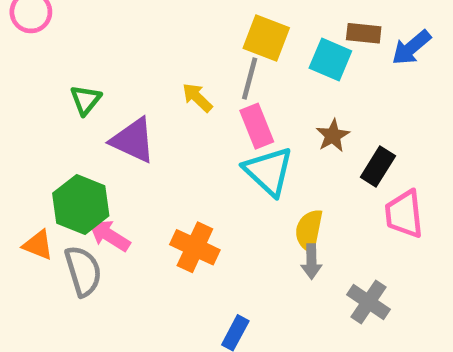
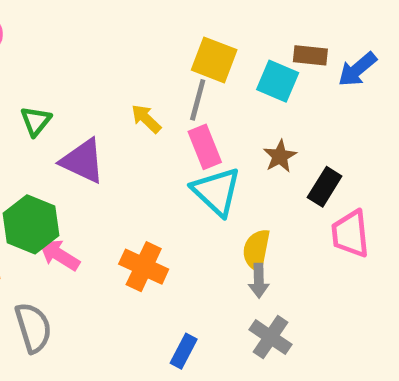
gray semicircle: (83, 271) -> (33, 328), moved
gray cross: (368, 302) -> (271, 337), moved

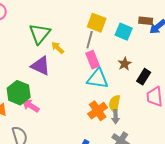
brown rectangle: (310, 55) -> (146, 21), moved
yellow arrow: (146, 119) -> (58, 48), moved
green triangle: (36, 121) -> (40, 34), moved, size x1.6
cyan triangle: (217, 191) -> (98, 79), turned -35
orange cross: (144, 267) -> (98, 111), moved, turned 30

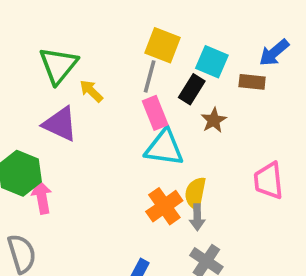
brown rectangle: (146, 21) -> (252, 82), moved
black rectangle: (144, 77) -> (192, 89), moved
pink arrow: (31, 106) -> (42, 197), turned 48

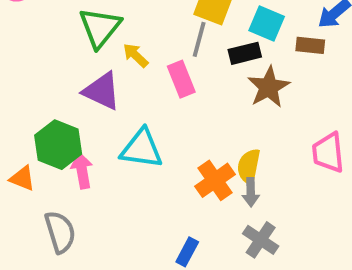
black rectangle: (192, 89) -> (245, 53), turned 44
pink rectangle: (155, 113) -> (181, 79), moved
brown star: (214, 120) -> (269, 87), size x1.5
cyan triangle: (164, 148) -> (142, 149), moved

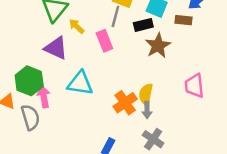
gray semicircle: (60, 232) -> (30, 117), moved

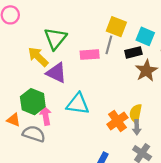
yellow arrow: (77, 26) -> (38, 57), moved, size x1.5
pink rectangle: (104, 41) -> (90, 55), moved, turned -72
gray semicircle: (30, 117) -> (34, 134), turned -55

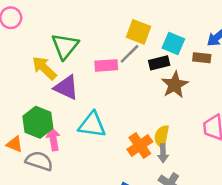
gray line: (109, 45) -> (129, 54), turned 30

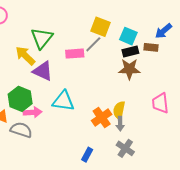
black rectangle: (159, 63) -> (130, 52), moved
brown star: (175, 85) -> (129, 69), turned 30
pink arrow: (53, 139) -> (33, 112), turned 96

